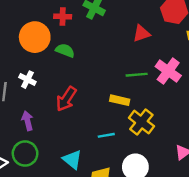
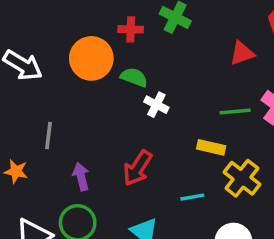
white cross: (27, 80) -> (156, 105), moved
red arrow: (66, 99) -> (138, 168), moved

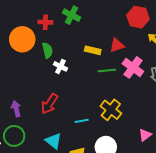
red triangle: (242, 53) -> (117, 45), moved
green semicircle: (134, 77) -> (47, 50), turned 56
yellow rectangle: (211, 147) -> (93, 50), moved

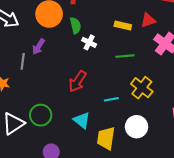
green line: (107, 70) -> (125, 56), moved
purple arrow: (16, 109) -> (39, 47), moved, turned -133

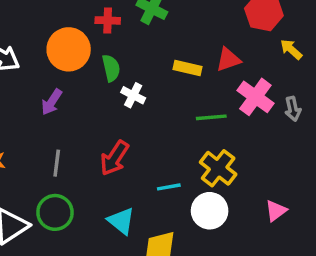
green line: (125, 56) -> (211, 117), moved
gray line: (23, 61) -> (57, 163), moved
white circle: (137, 127) -> (210, 211), moved

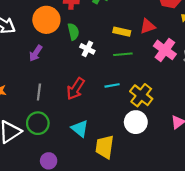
green line: (211, 117) -> (123, 54), moved
cyan line: (169, 187) -> (112, 85), moved

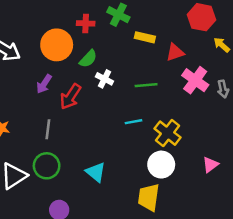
green semicircle: (73, 32) -> (88, 59), turned 56
yellow rectangle: (122, 32) -> (145, 37), moved
red arrow: (75, 89) -> (71, 97), moved
yellow trapezoid: (105, 147) -> (149, 197), moved

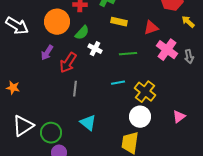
yellow rectangle: (145, 37) -> (119, 22), moved
gray line: (48, 129) -> (75, 89), moved
green circle: (47, 166) -> (51, 133), moved

